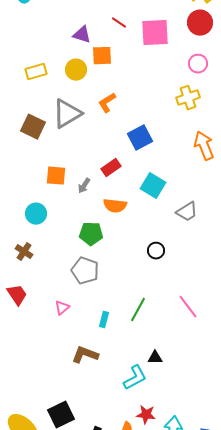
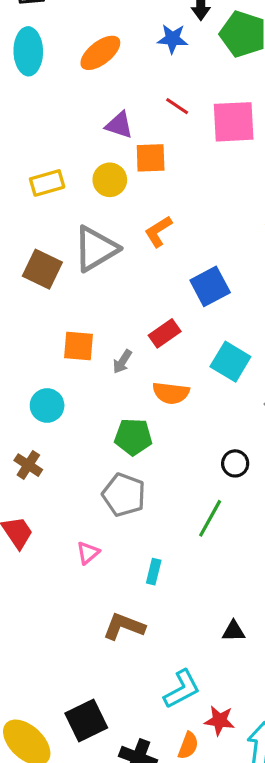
green line: (138, 310) -> (210, 518), moved
cyan L-shape: (135, 378) -> (182, 689), moved

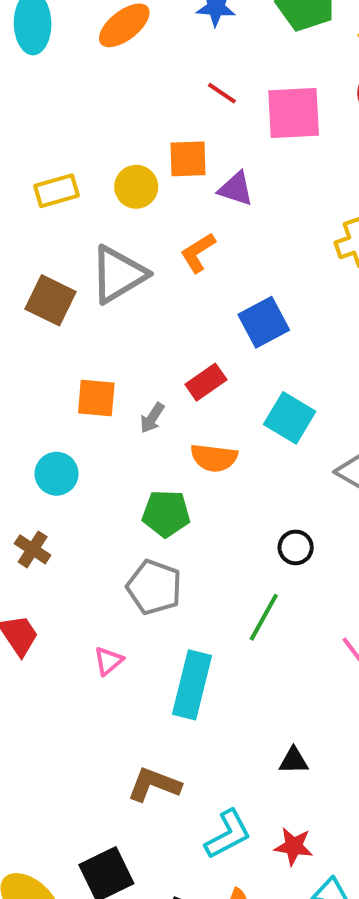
purple triangle: (119, 125) -> (236, 189), moved
cyan rectangle: (154, 572) -> (192, 685), size x2.0
brown L-shape: (124, 626) -> (154, 785), moved
red star: (219, 720) -> (294, 846), moved

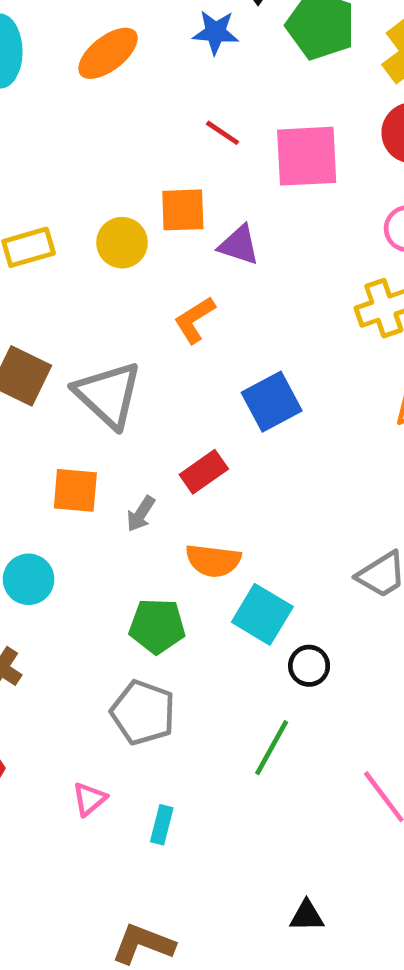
gray triangle: (118, 274) -> (108, 395), moved, turned -46
cyan square: (290, 418) -> (262, 614), moved
cyan rectangle: (192, 685) -> (162, 825), moved, size x0.5

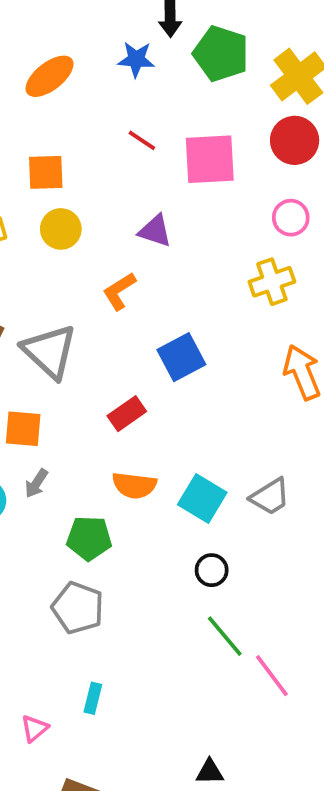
orange square: (183, 210) -> (46, 172), moved
gray arrow: (141, 514) -> (36, 483), moved
cyan square: (262, 614) -> (202, 498), moved
green line: (272, 748) -> (225, 636), moved, turned -69
pink triangle: (89, 799) -> (34, 728), moved

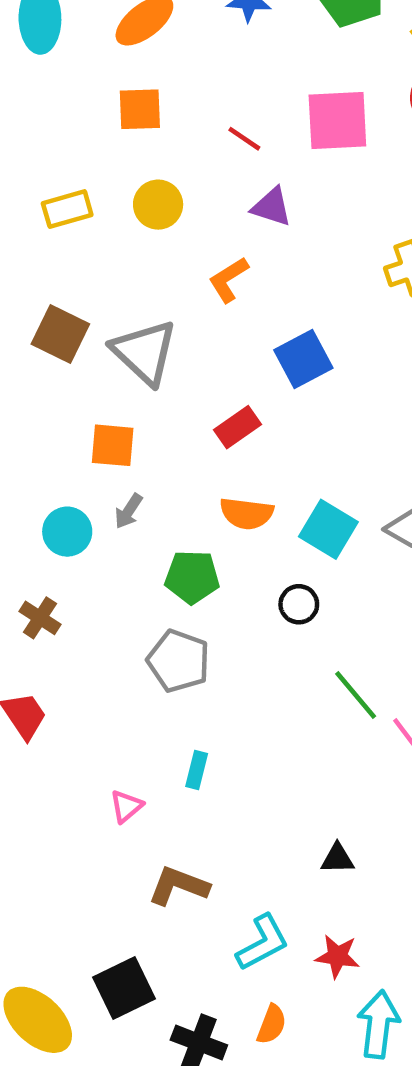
red line: (142, 140) -> (244, 139), moved
orange square: (46, 172) -> (140, 109), moved
black circle: (212, 570) -> (299, 604), moved

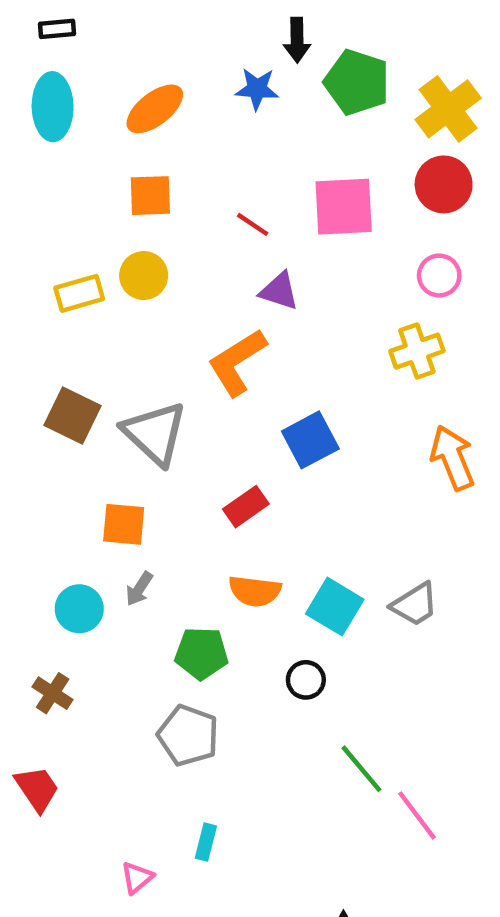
yellow circle: (158, 205) -> (144, 276), moved
orange L-shape: (228, 280) -> (237, 362), size x1.5

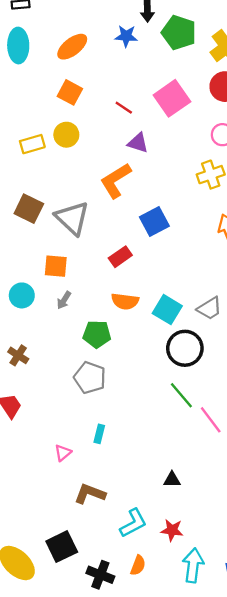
orange square: (150, 196) -> (70, 92), turned 30
pink square: (344, 207) -> (172, 98), turned -32
cyan circle: (79, 609) -> (22, 295), moved
black circle: (306, 680) -> (185, 348), moved, size x1.8

